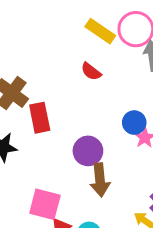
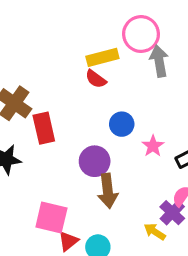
yellow rectangle: (100, 31) -> (102, 57), moved, turned -48
blue circle: (134, 123) -> (122, 124), moved

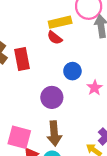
red rectangle: (44, 128) -> (22, 59), moved
brown arrow: (108, 191) -> (54, 133), moved

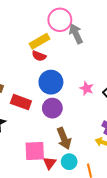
red rectangle: (22, 59) -> (21, 102), moved, turned -42
blue circle: (72, 71) -> (51, 82), moved, size x1.5

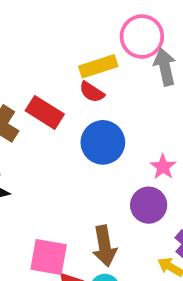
red rectangle: (21, 102) -> (45, 112), moved
purple circle: (52, 108) -> (149, 205), moved

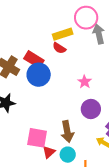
blue circle: (103, 142) -> (39, 75), moved
pink star: (163, 167) -> (85, 82), moved

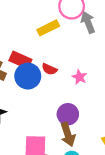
red semicircle: (59, 48) -> (49, 69), moved
purple circle: (91, 109) -> (68, 114), moved

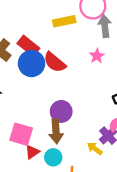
red semicircle: (49, 69) -> (55, 62), size x1.5
pink star: (79, 77) -> (97, 56), moved

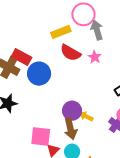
red rectangle: (28, 46) -> (22, 57), moved
red semicircle: (55, 62) -> (70, 53), moved
yellow arrow: (95, 149) -> (86, 116), moved

